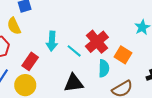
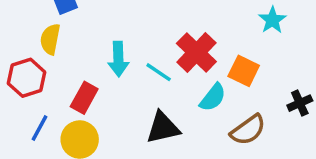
yellow semicircle: (14, 26) -> (50, 39), turned 42
cyan semicircle: (104, 68) -> (213, 97), turned 42

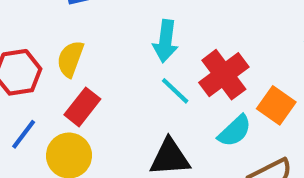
yellow semicircle: (50, 39) -> (70, 59), moved
cyan arrow: (118, 59) -> (166, 41), moved

